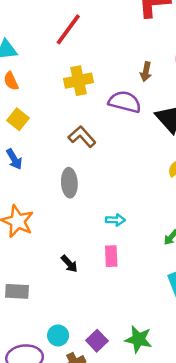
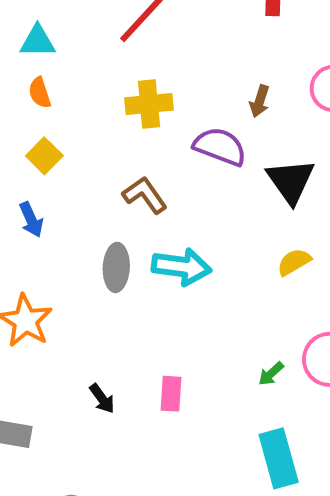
cyan arrow: (116, 220) -> (181, 267), moved, size x1.8

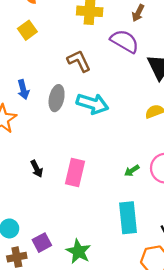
brown arrow: (260, 101) -> (138, 13), moved
blue arrow: (31, 220) -> (23, 90), moved
pink rectangle: (171, 394) -> (75, 172), size x1.4

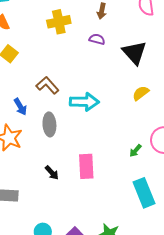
purple semicircle: (125, 41) -> (97, 39), size x0.6
brown L-shape: (79, 61) -> (47, 85), moved
gray ellipse: (57, 98) -> (49, 124), moved

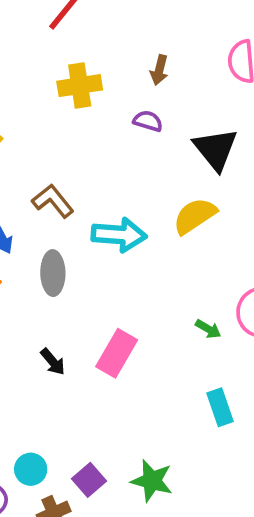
yellow semicircle: (141, 93) -> (195, 216), moved, size x1.4
green arrow: (135, 151) -> (208, 329), turned -104
pink rectangle: (86, 166) -> (117, 353), turned 30
cyan rectangle: (144, 193) -> (220, 407), size x0.7

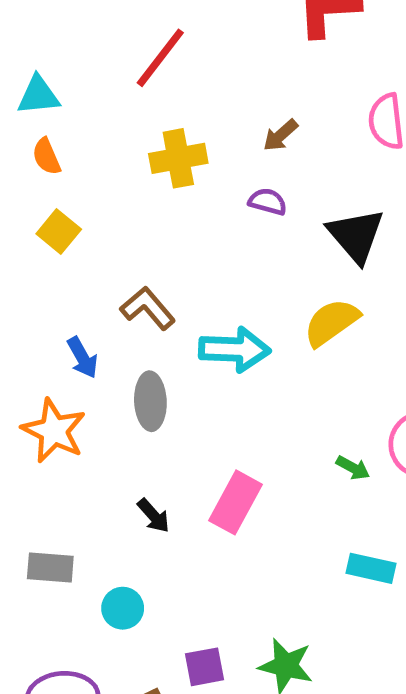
brown arrow: (159, 70) -> (280, 135), turned 36
cyan rectangle: (220, 407) -> (371, 568), turned -57
cyan circle: (31, 469) -> (123, 608), moved
purple square: (89, 480) -> (205, 667), turned 32

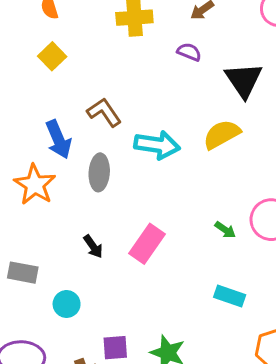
blue arrow: (82, 358) -> (58, 139), size x1.4

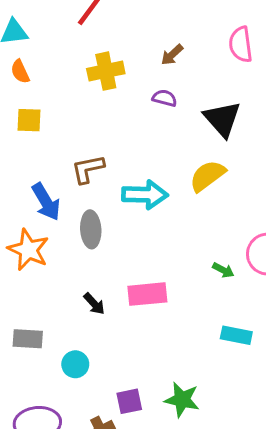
yellow square: (52, 56) -> (29, 120), turned -36
brown L-shape: (104, 112) -> (88, 169), turned -60
pink rectangle: (147, 244) -> (147, 294), turned 57

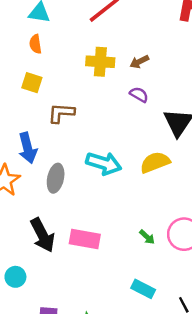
brown arrow: (172, 55) -> (139, 62), moved
brown L-shape: (88, 169) -> (61, 113), moved
black arrow: (94, 304) -> (42, 235), size x1.8

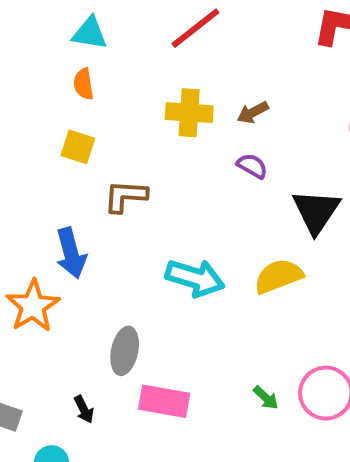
gray ellipse: (56, 178) -> (125, 351), moved
black arrow: (42, 235) -> (84, 409), moved, size x0.5

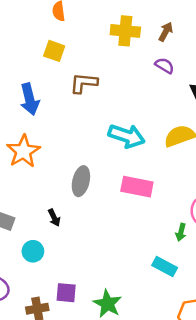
brown arrow: (253, 112) -> (166, 32), turned 144
blue arrow: (71, 253) -> (30, 99), moved
green arrow: (266, 398) -> (181, 232), moved, turned 60
pink rectangle: (164, 401) -> (137, 187), moved

